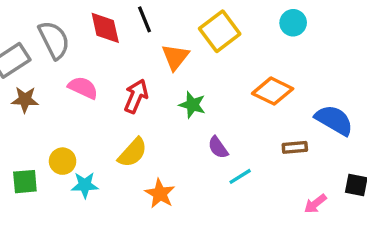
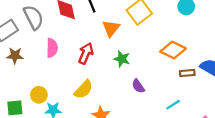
pink semicircle: (83, 88) -> (52, 48), turned 66
brown rectangle: (295, 147) -> (187, 73), moved
cyan line: (240, 176) -> (173, 105), moved

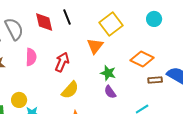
orange triangle: (111, 28) -> (95, 46), moved
green star: (122, 59) -> (108, 73), moved
yellow semicircle: (84, 89) -> (70, 90), moved

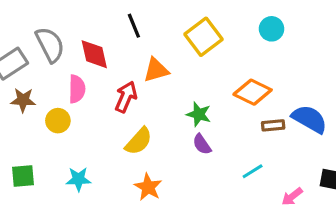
red diamond: (44, 22) -> (94, 54), moved
orange triangle: (95, 46) -> (156, 70), moved, turned 36
yellow circle: (19, 100) -> (58, 121), moved

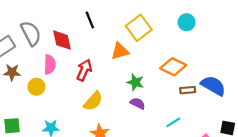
orange triangle: (156, 70) -> (120, 51), moved
purple semicircle: (202, 144) -> (138, 103), turned 152

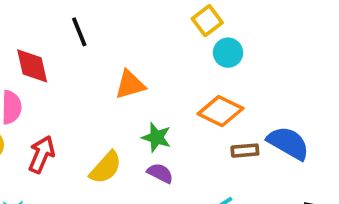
cyan circle: (187, 22) -> (228, 53), moved
yellow square: (139, 28) -> (207, 21), moved, size x0.7
red arrow: (84, 70) -> (42, 154), moved
yellow semicircle: (93, 101) -> (106, 168), moved

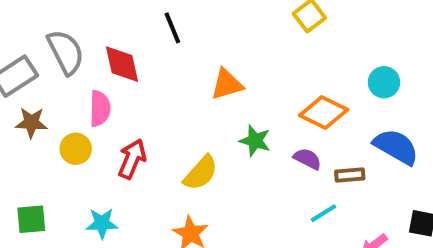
cyan circle: (228, 53) -> (384, 82), moved
brown rectangle: (245, 151) -> (350, 175), moved
purple semicircle: (160, 173) -> (307, 159), moved

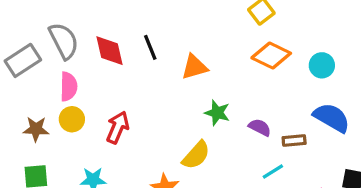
black line: (172, 28) -> (150, 47), moved
pink semicircle: (100, 108) -> (69, 87), moved
orange diamond: (324, 112) -> (271, 56), moved
brown star: (31, 123) -> (36, 129), moved
yellow semicircle: (201, 173) -> (196, 155), moved

